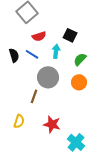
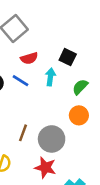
gray circle: (48, 77) -> (52, 139), moved

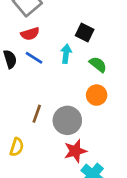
red semicircle: (29, 58) -> (30, 34), moved
green semicircle: (80, 87) -> (98, 64), turned 84
red star: (45, 168) -> (75, 151), moved, turned -30

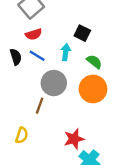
orange circle: (97, 95) -> (93, 89), size x1.5
gray circle: (67, 120) -> (54, 83), moved

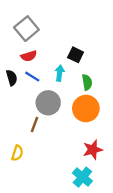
green semicircle: (94, 62) -> (87, 82), turned 42
red star: (74, 139) -> (93, 150), moved

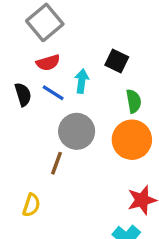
cyan arrow: (60, 73) -> (82, 81), moved

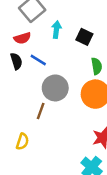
red semicircle: (48, 63) -> (22, 38), moved
cyan arrow: (82, 81) -> (56, 30), moved

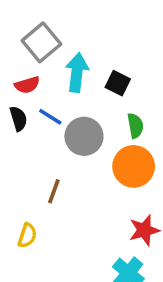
cyan arrow: (56, 30) -> (77, 72), size x1.5
gray circle: (55, 88) -> (84, 136), moved

